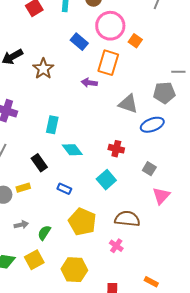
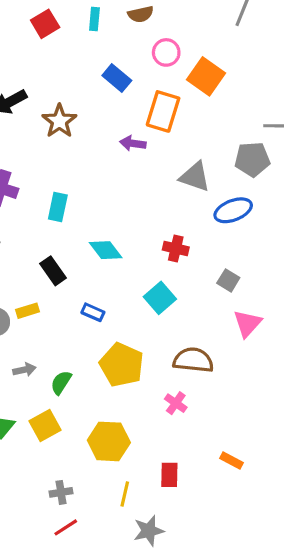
pink circle: (110, 26) -> (166, 52), size x0.6
orange square: (135, 41) -> (206, 76), size x1.6
cyan rectangle: (52, 125) -> (58, 207), moved

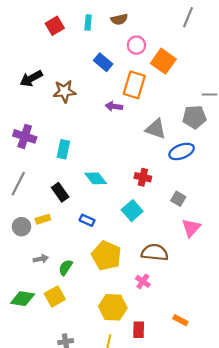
brown star: (59, 121) -> (64, 91), turned 30
yellow hexagon: (109, 441) -> (113, 307), moved

